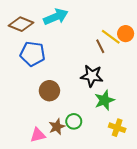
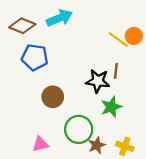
brown line: (100, 46) -> (116, 71), moved, turned 32
green circle: (74, 121) -> (79, 129), size x1.6
brown star: (57, 127) -> (97, 145), moved
yellow cross: (117, 128) -> (125, 146), moved

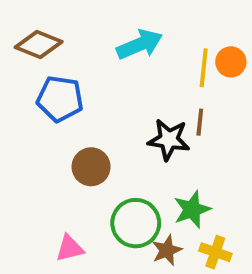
cyan arrow: (59, 18) -> (140, 44), moved
yellow line: (118, 39) -> (204, 68), turned 60
green star: (111, 107) -> (192, 209), moved

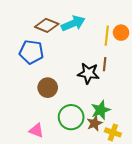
brown diamond: (39, 44) -> (47, 25), moved
pink triangle: (70, 248) -> (36, 130), turned 35
brown star: (167, 250) -> (95, 123), moved

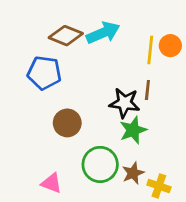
green star: (101, 110) -> (133, 130), moved

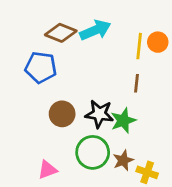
black star: (125, 103) -> (99, 114), moved
pink triangle: (51, 183) -> (47, 170), turned -42

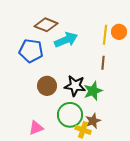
cyan arrow: (95, 30) -> (66, 40), moved
yellow cross: (147, 172) -> (83, 130), moved

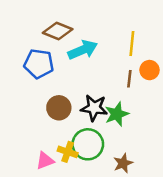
orange circle: (119, 32) -> (149, 70), moved
brown star: (93, 121) -> (123, 163), moved
yellow cross: (83, 130) -> (68, 152), moved

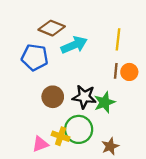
orange circle: (149, 70) -> (129, 72), moved

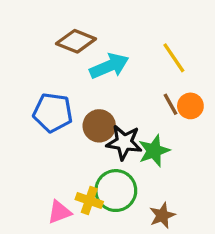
yellow line: (118, 39) -> (174, 58), turned -40
blue pentagon: (35, 57) -> (53, 113), moved
brown line: (116, 71) -> (171, 104), turned -35
brown circle: (53, 97) -> (99, 126), moved

